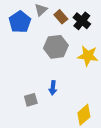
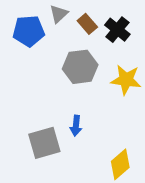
blue pentagon: (20, 22) -> (29, 31), turned 30
gray square: (31, 100) -> (44, 143), size x1.6

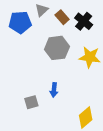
gray square: (44, 143) -> (31, 102), size x0.6

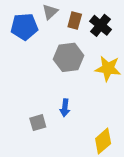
brown rectangle: (62, 17) -> (75, 20), turned 56

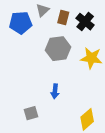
gray square: (38, 123) -> (31, 113), moved

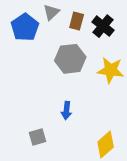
blue pentagon: (21, 23) -> (25, 27), turned -30

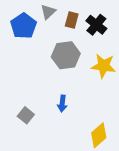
gray square: (37, 137) -> (26, 115), moved, turned -35

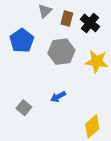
blue pentagon: (23, 26) -> (22, 41), moved
blue arrow: (62, 104) -> (58, 97), turned 56

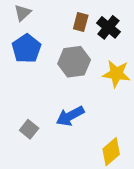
gray triangle: (45, 11) -> (22, 13), moved
blue arrow: (58, 97) -> (70, 116), size x1.5

